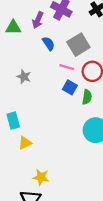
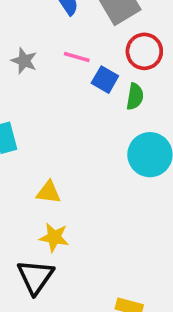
pink line: (67, 67) -> (77, 57), moved
yellow triangle: (25, 143) -> (49, 192), moved, turned 32

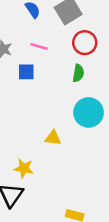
blue square: (105, 80) -> (26, 72), moved, turned -30
yellow triangle: (49, 192) -> (53, 138), moved

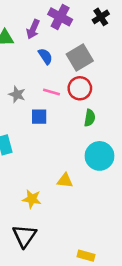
red circle: (85, 43) -> (80, 88), moved
yellow star: (24, 168) -> (32, 199), moved

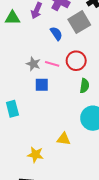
blue semicircle: (45, 56) -> (56, 34), moved
gray square: (80, 58) -> (79, 22), moved
gray star: (17, 94) -> (33, 64), moved

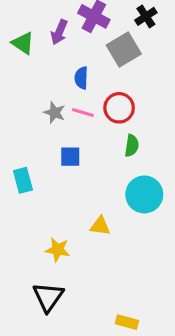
green triangle: (12, 18) -> (23, 43), turned 35
blue semicircle: (56, 34) -> (81, 78), moved, turned -144
blue square: (42, 85) -> (70, 157), moved

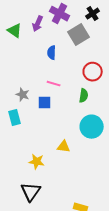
red circle: (119, 108) -> (93, 72), moved
gray star: (54, 113) -> (23, 95), moved
pink line: (83, 113) -> (54, 84), moved

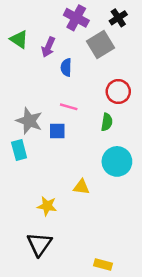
purple arrow: (38, 24) -> (48, 47), moved
gray star: (23, 95) -> (29, 121), size x1.5

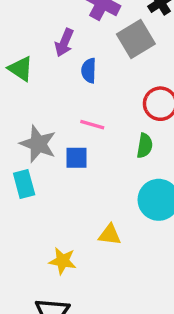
green triangle: (19, 39) -> (21, 69), moved

